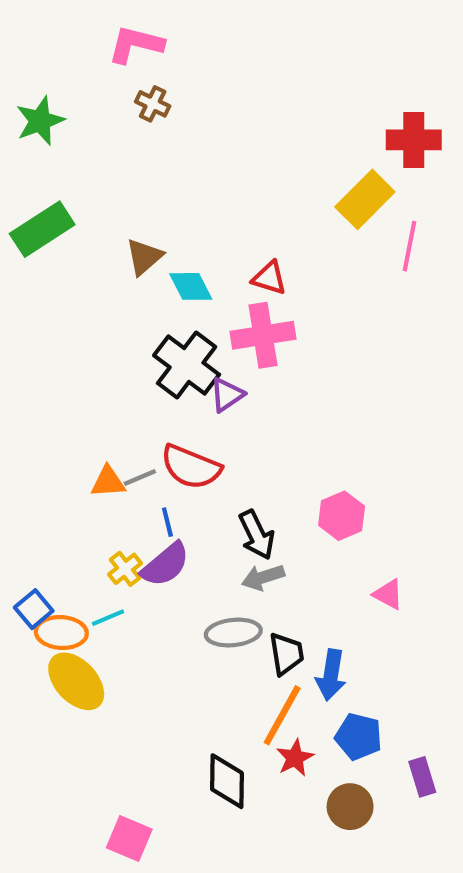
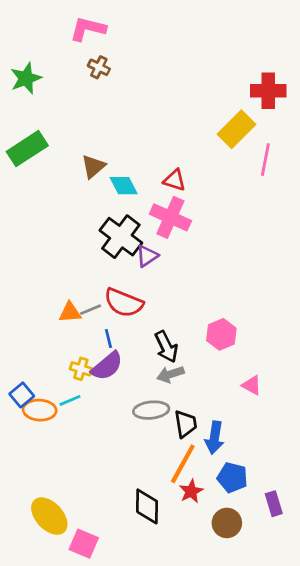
pink cross: (263, 335) -> (170, 217), turned 33
yellow cross: (125, 569) -> (81, 369), turned -35
yellow ellipse: (76, 681) -> (49, 516), moved

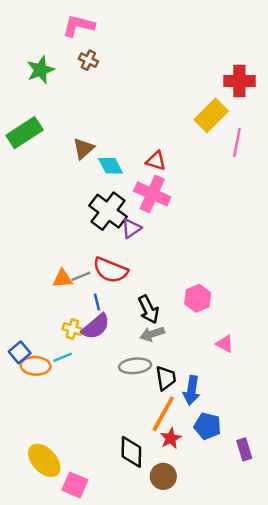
green star: (26, 78) -> (40, 70), moved
brown circle: (227, 523) -> (163, 476), moved

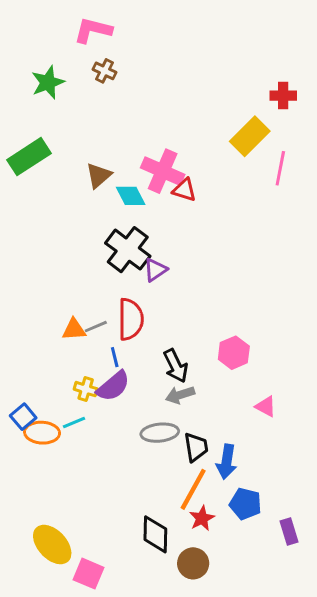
red cross: (239, 81) -> (283, 96), size x0.7
pink cross: (152, 194) -> (163, 171), moved
red semicircle: (110, 270) -> (131, 319), turned -112

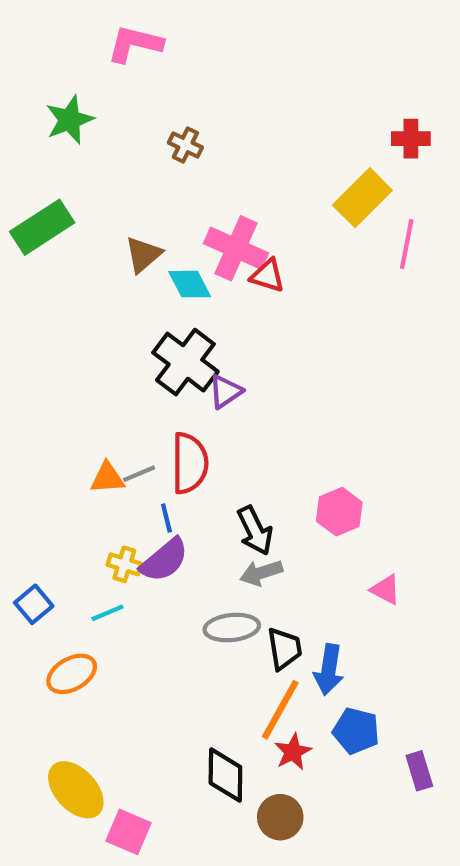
brown cross: (105, 71) -> (185, 145), moved
orange ellipse: (42, 433) -> (72, 674), moved, turned -32

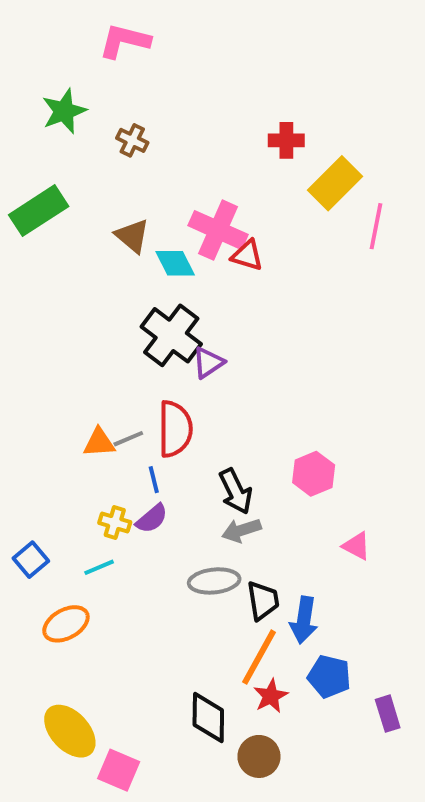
red cross: (411, 139) -> (286, 140), moved
brown cross: (185, 145) -> (132, 140), moved
brown triangle: (143, 255) -> (132, 236), turned -39
purple semicircle: (164, 560) -> (152, 519), size x0.7

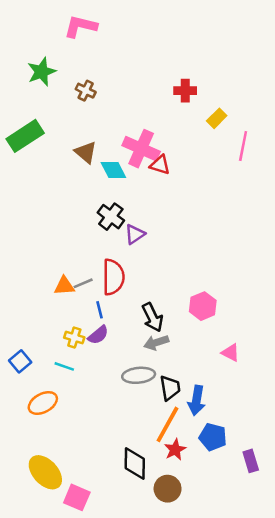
yellow rectangle: (335, 183) -> (217, 118), size x0.6
black cross: (171, 335) -> (111, 217), size x0.7
cyan line: (99, 567) -> (64, 366), turned 42

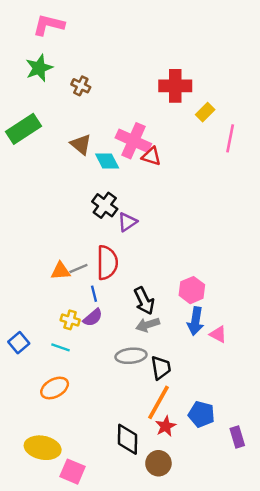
pink L-shape: (81, 26) -> (49, 25), moved
red cross: (185, 91) -> (175, 86), size x1.5
blue arrow: (196, 400) -> (195, 321), moved
orange ellipse: (43, 403) -> (55, 388), moved
yellow ellipse: (45, 472) -> (43, 448), turned -36

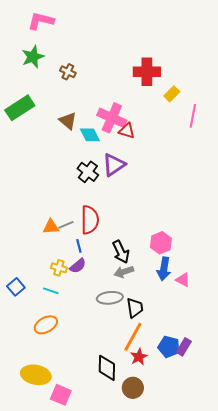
purple triangle: (127, 222) -> (114, 165), moved, size x1.4
purple rectangle: (237, 437) -> (184, 347), moved, turned 48

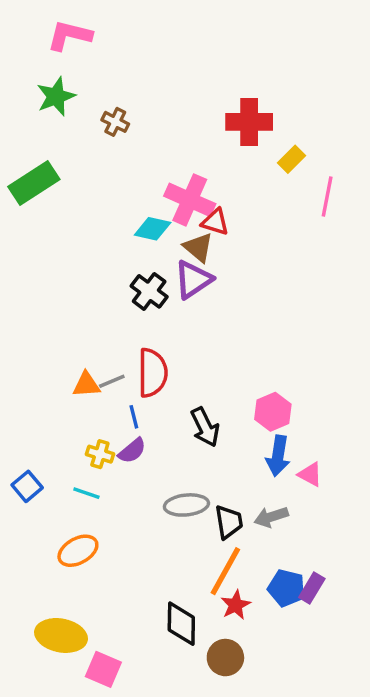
brown triangle: (68, 121) -> (198, 247), moved
cyan diamond: (90, 135) -> (153, 229), turned -50
gray arrow: (124, 272) -> (271, 517), moved

